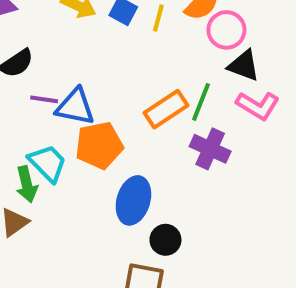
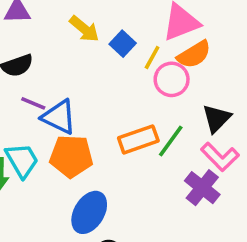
pink circle: (226, 30) -> (172, 79), moved
black triangle: (244, 65) -> (217, 118), turned 40
purple cross: (210, 149) -> (202, 188), moved

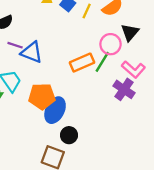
pink circle: (172, 79) -> (111, 44), moved
black triangle: (217, 118) -> (130, 32), moved
orange pentagon: (71, 156) -> (42, 96), moved

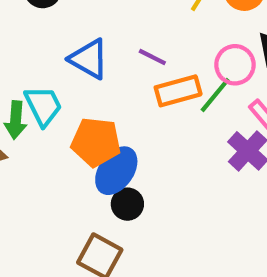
purple line: (15, 45) -> (152, 57), moved
black circle: (69, 135) -> (127, 204), moved

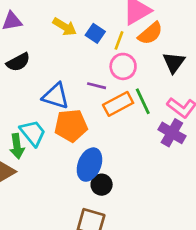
pink circle: (235, 65) -> (123, 66), moved
green line: (215, 95) -> (143, 101), turned -52
orange pentagon: (96, 142) -> (71, 126), moved

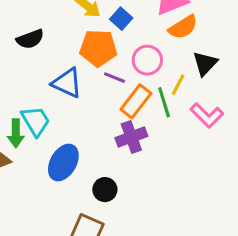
yellow line: (119, 40) -> (178, 85), moved
orange rectangle: (118, 104) -> (136, 101), turned -32
orange pentagon: (71, 126) -> (98, 48), moved
purple cross: (172, 133) -> (131, 137), moved, turned 32
blue ellipse: (89, 165) -> (63, 163), moved

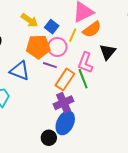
pink circle: (147, 60) -> (57, 47), moved
yellow line: (178, 85) -> (73, 35), moved
pink L-shape: (207, 115) -> (85, 63), moved, turned 70
blue ellipse: (63, 163) -> (65, 123), moved

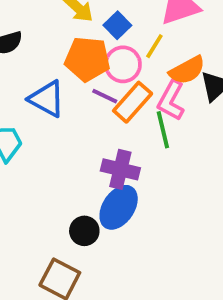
orange semicircle: (92, 29) -> (187, 70), moved
orange rectangle: (65, 79) -> (133, 102), moved
purple cross: (64, 103) -> (120, 169), turned 30

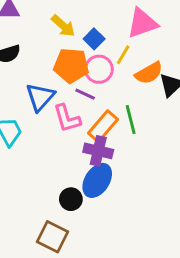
blue triangle: (47, 99) -> (40, 97), turned 44
pink L-shape: (171, 100) -> (67, 118), moved, turned -44
orange rectangle: (133, 102) -> (103, 126), moved

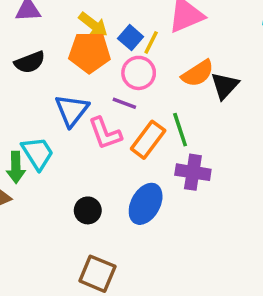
yellow line: (123, 55) -> (151, 42), moved
orange pentagon: (71, 66) -> (90, 52), moved
purple cross: (98, 151) -> (193, 172), moved
black circle: (71, 199) -> (88, 210), moved

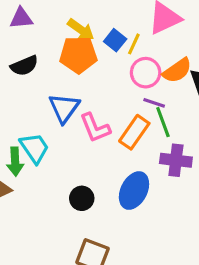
pink circle: (139, 73) -> (146, 73), moved
purple line: (124, 103) -> (154, 103), moved

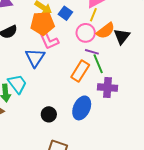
yellow line: (134, 44) -> (93, 15), moved
pink L-shape: (95, 128) -> (49, 40), moved

